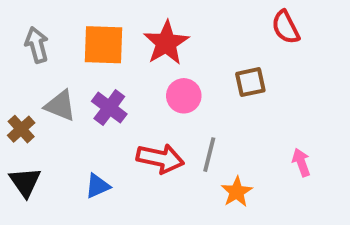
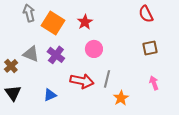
red star: (166, 43) -> (85, 22), size x0.7
gray arrow: (37, 45) -> (29, 13), moved
orange square: (103, 45) -> (53, 23), turned 30
brown square: (250, 82) -> (150, 48), moved

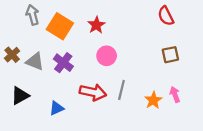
brown cross: (11, 66) -> (12, 55), moved
black triangle: (13, 93) -> (20, 96), moved, turned 36
orange star: (121, 98) -> (153, 100), moved

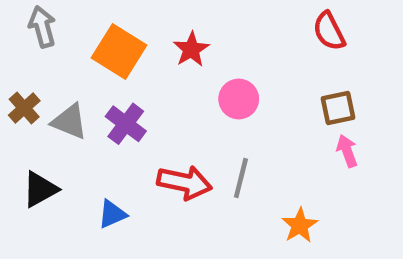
gray arrow: (33, 15) -> (42, 27), moved
pink circle: (107, 56) -> (239, 99), moved
pink arrow: (175, 95) -> (347, 151), moved
orange star: (153, 100) -> (300, 225), moved

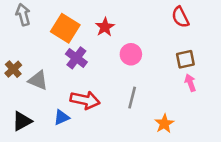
brown cross: (24, 108) -> (13, 69), moved
gray triangle: (69, 122) -> (38, 80), moved
purple cross: (126, 124) -> (76, 58), moved
red arrow: (185, 183) -> (85, 100), moved
black triangle: (40, 189) -> (22, 121), moved

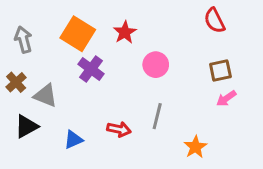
gray arrow: (23, 15) -> (23, 40), moved
pink arrow: (190, 83) -> (226, 98), turned -105
red arrow: (85, 100) -> (119, 129), moved, size x0.7
black triangle: (22, 121) -> (26, 126), moved

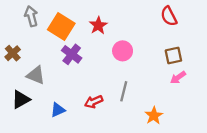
gray arrow: (23, 40) -> (31, 16), moved
brown cross: (16, 82) -> (13, 53), moved
red arrow: (119, 129) -> (94, 102), turned 144

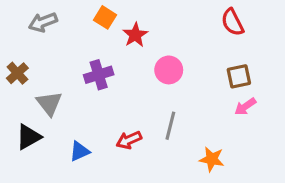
gray arrow: (31, 16) -> (43, 22), turned -96
orange square: (61, 27) -> (105, 17), moved, size x0.6
purple cross: (72, 54) -> (99, 75), turned 36
gray triangle: (36, 75) -> (49, 103), turned 30
orange star: (154, 116) -> (212, 159), turned -30

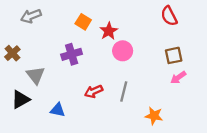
orange square: (105, 17) -> (83, 22), moved
red star: (135, 35) -> (109, 31), moved
red arrow: (129, 140) -> (94, 91), moved
blue triangle: (80, 151) -> (58, 110), turned 35

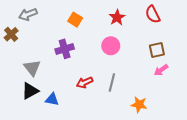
red star: (109, 31) -> (117, 18), moved
brown cross: (12, 53) -> (11, 34), moved
black triangle: (21, 100) -> (30, 91), moved

